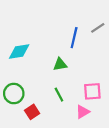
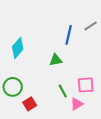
cyan diamond: (19, 52) -> (18, 48), turned -40
green line: (59, 95) -> (63, 91), moved

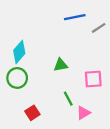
blue line: (69, 35) -> (75, 17), moved, turned 66
pink square: (86, 85) -> (93, 79), moved
green circle: (13, 87) -> (17, 78), moved

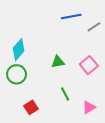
pink square: (93, 79) -> (89, 65), moved, turned -36
pink triangle: (83, 113) -> (89, 107), moved

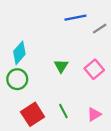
green triangle: (58, 62) -> (61, 66), turned -48
green line: (65, 94) -> (63, 111), moved
red square: (31, 107) -> (33, 114), size x1.5

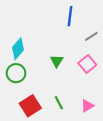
blue line: (75, 18) -> (70, 16), turned -72
gray line: (100, 29) -> (91, 36), moved

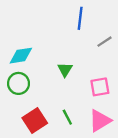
cyan diamond: (18, 49) -> (21, 56), turned 40
pink square: (87, 64) -> (100, 87), moved, turned 30
pink triangle: (87, 106) -> (100, 121), size x1.5

